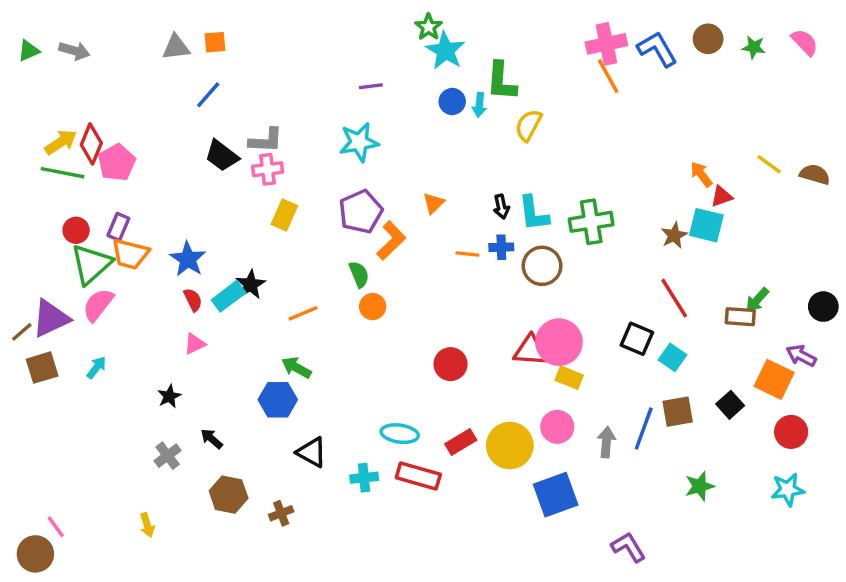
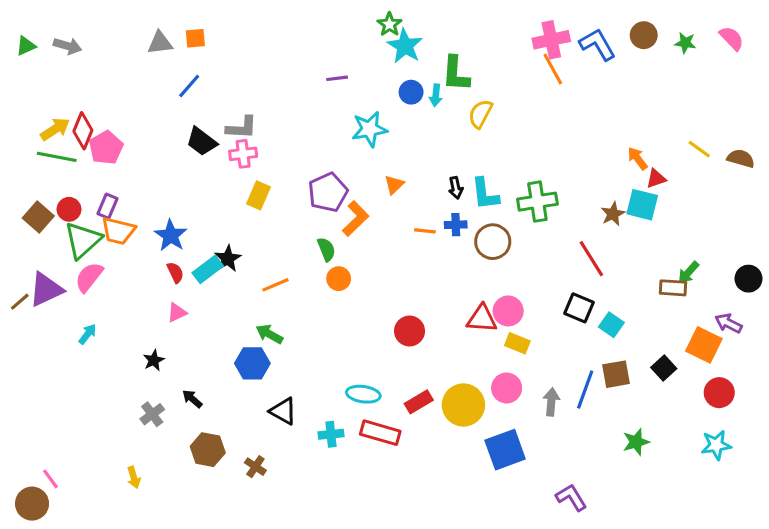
cyan star: (359, 142) -> (369, 129), moved
red line: (674, 298) -> (591, 259), moved
pink circle: (559, 342) -> (508, 311), size x0.7
brown square: (42, 368) -> (38, 217), moved, turned -32
brown cross: (281, 513) -> (255, 467), turned -35

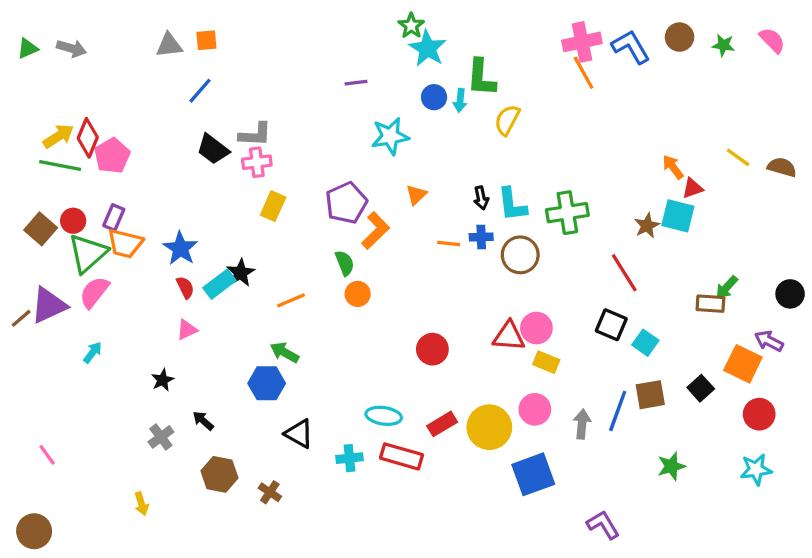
pink line: (51, 479) -> (47, 455), moved

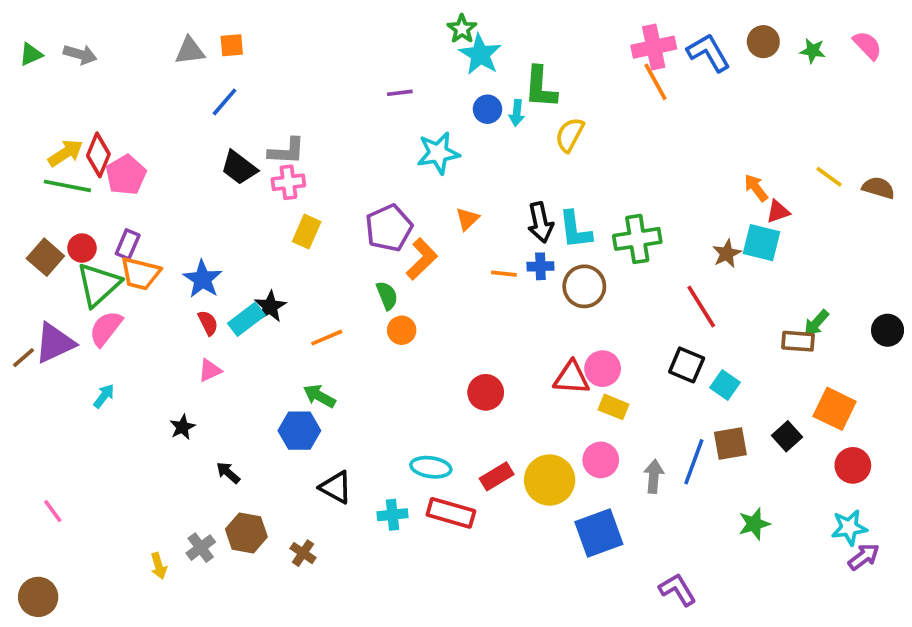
black arrow: (481, 198) -> (540, 222), size x1.5
purple arrow: (769, 341) -> (864, 557), moved, turned 116
gray cross: (161, 437) -> (201, 548), moved

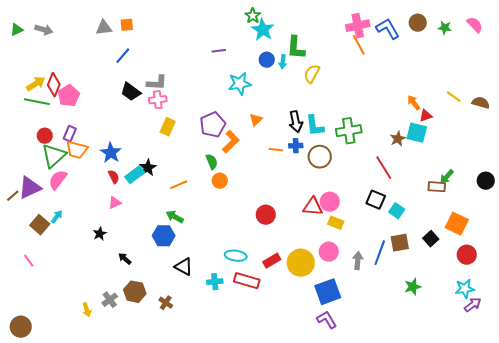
brown square: (45, 257) -> (40, 225), moved
pink line: (53, 511) -> (29, 261), moved
purple L-shape: (677, 590) -> (327, 320), moved

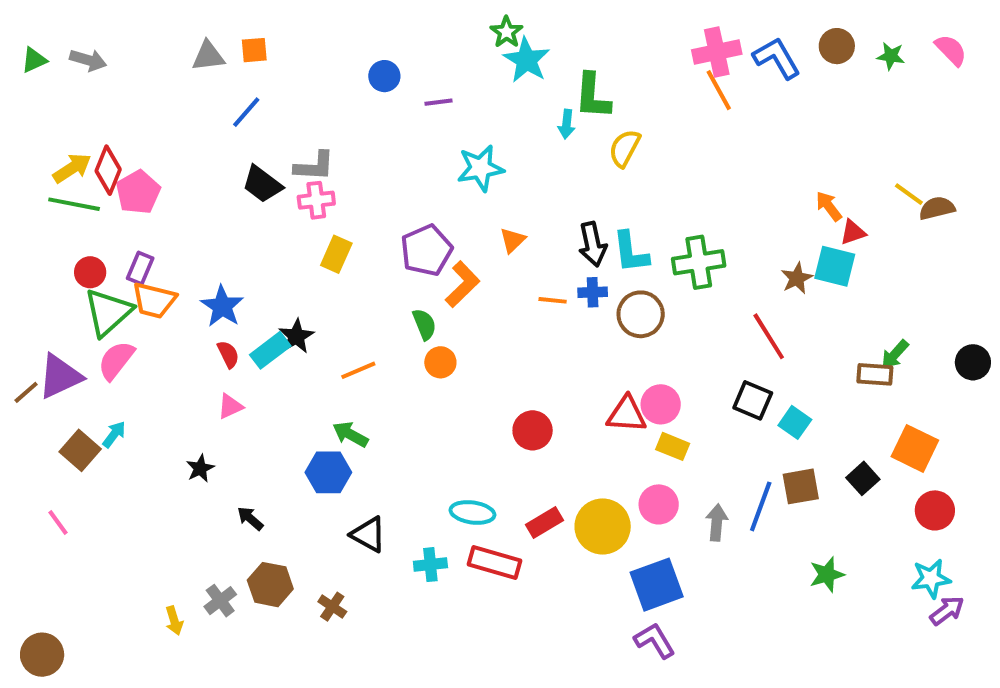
blue circle: (267, 60) -> (384, 76), moved
brown semicircle: (481, 103) -> (937, 208), moved, turned -30

